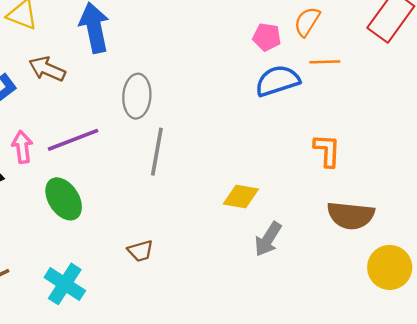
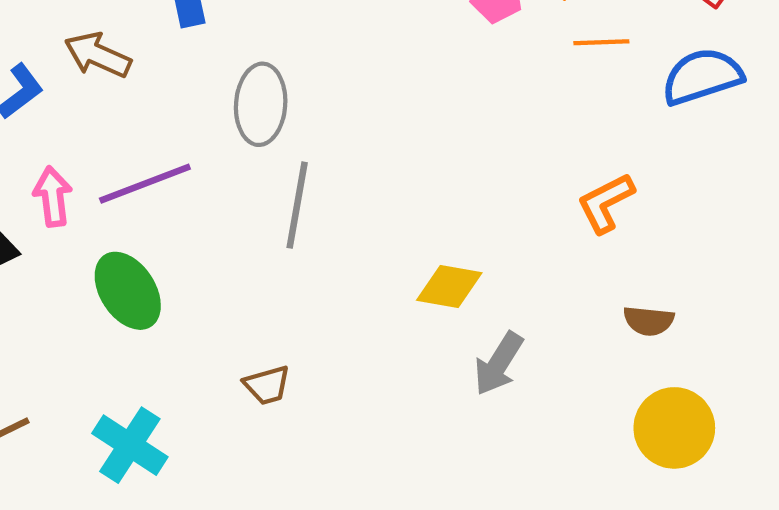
blue semicircle: (277, 81) -> (702, 76), moved
orange L-shape: (327, 150) -> (606, 203), turned -120
brown semicircle: (351, 215) -> (649, 321), size x0.6
yellow circle: (390, 267) -> (674, 428), moved

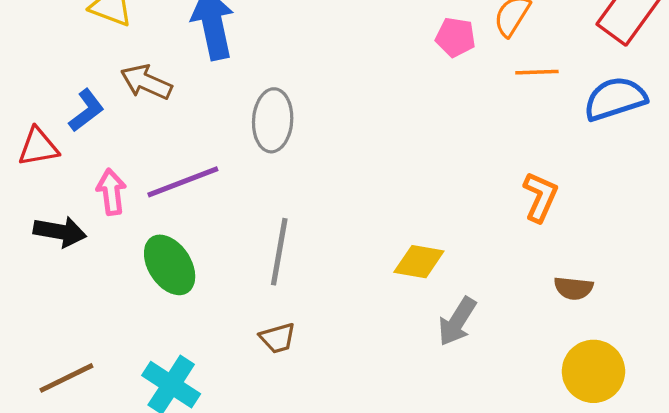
orange L-shape: (606, 203) -> (540, 197), turned 141
gray line: (297, 205) -> (279, 252), moved

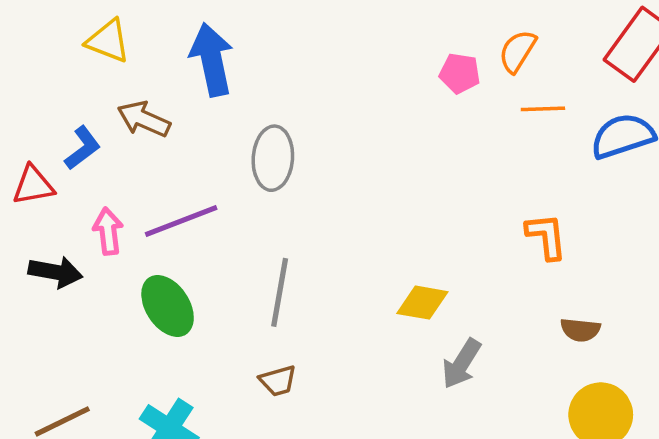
orange L-shape: (540, 197) -> (546, 236), turned -30

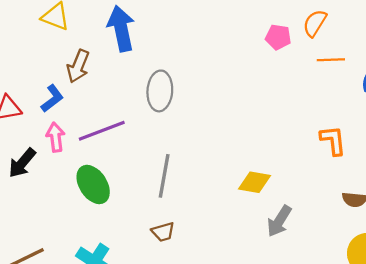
brown arrow: (144, 119) -> (78, 66), turned -92
blue L-shape: (83, 148) -> (52, 98), moved
black arrow: (55, 272) -> (22, 163), turned 120

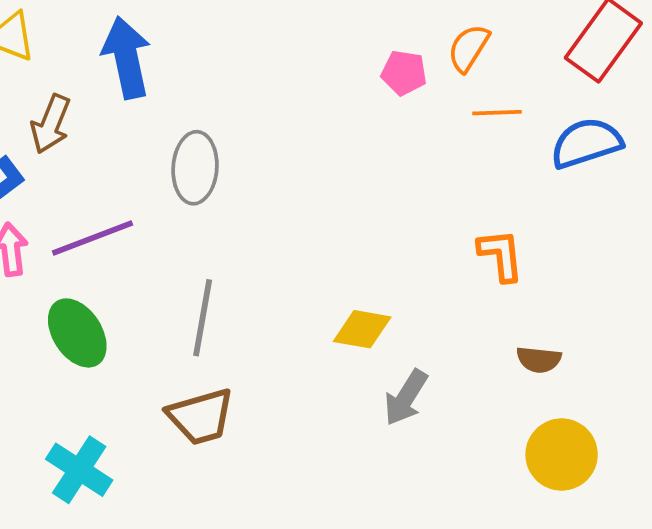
brown trapezoid: (163, 232) -> (201, 417), size x1.6

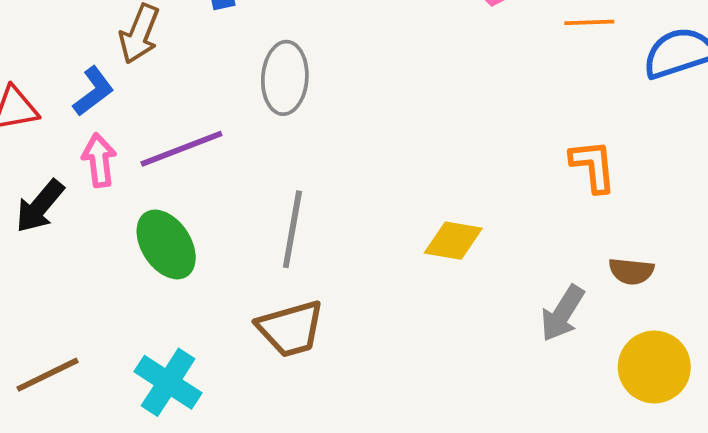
gray arrow: (406, 398) -> (562, 313), moved

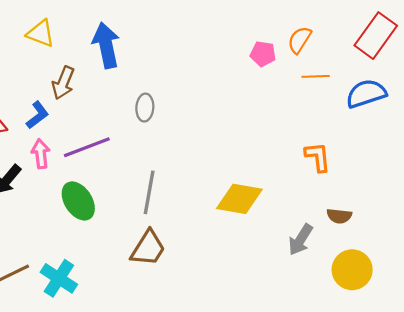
gray ellipse: (285, 78) -> (145, 108), size x0.7
yellow diamond: (453, 241) -> (239, 199), size x1.4
brown trapezoid: (291, 329) -> (148, 248), turned -42
cyan cross: (168, 382) -> (59, 278), moved

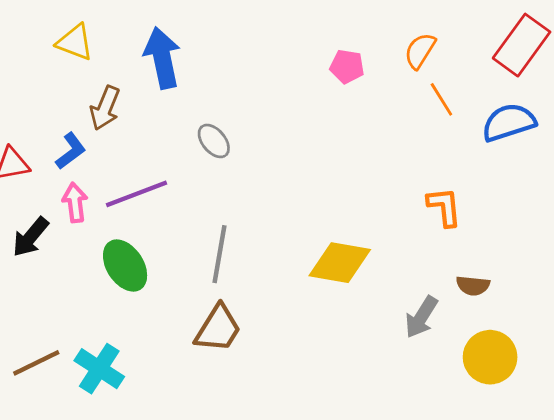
pink pentagon: (263, 54) -> (347, 67), moved
orange line: (316, 76) -> (441, 99), turned 60
gray ellipse: (145, 108) -> (214, 141), turned -44

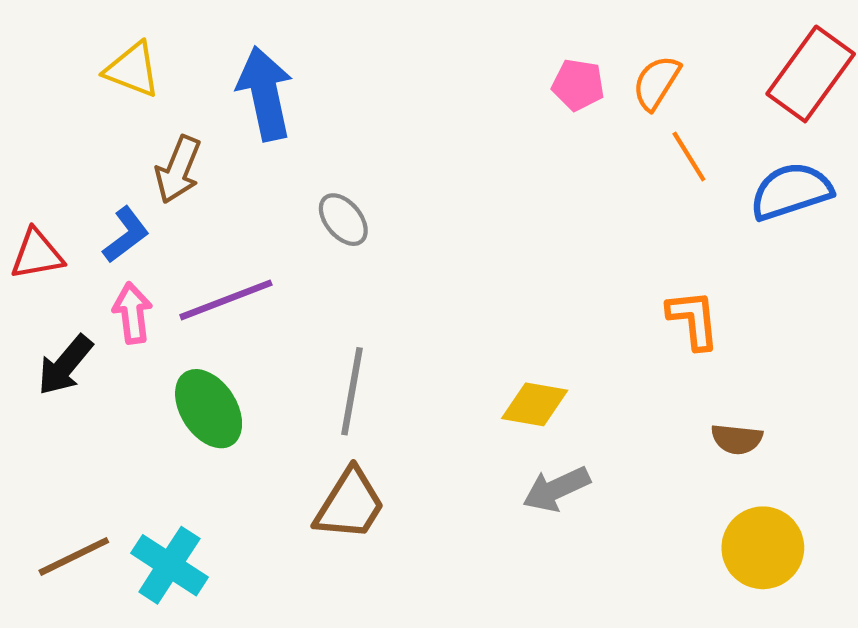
pink pentagon: (347, 67) -> (578, 85), moved
yellow diamond: (340, 263) -> (535, 404), size x0.7
gray arrow: (421, 317) -> (556, 489), moved, turned 33

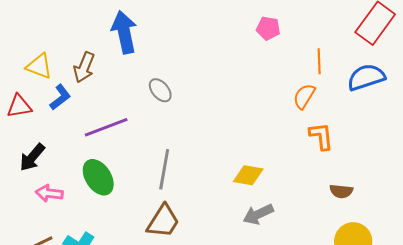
yellow triangle: (132, 70) -> (39, 66), moved
orange semicircle: (656, 83) -> (304, 96), moved
orange line: (689, 157) -> (319, 61), turned 30
pink arrow: (132, 313) -> (49, 193), moved, turned -76

